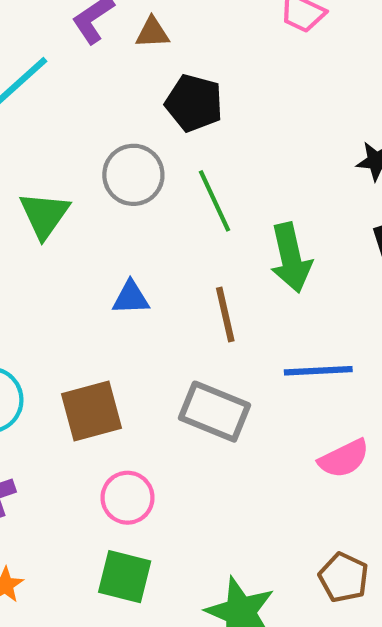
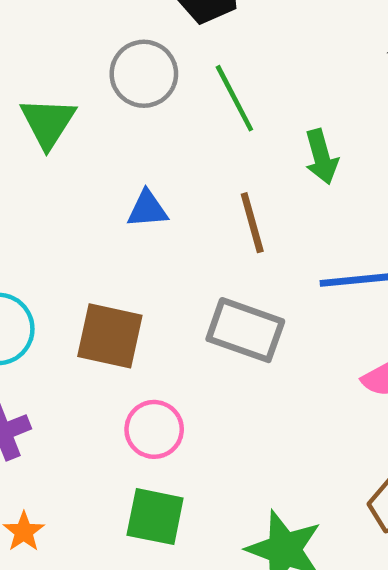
green arrow: (291, 258) -> (321, 157), size x0.7
brown square: (91, 411) -> (110, 336), turned 30

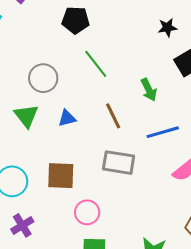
gray circle: (144, 74) -> (43, 78), moved
green triangle: (48, 122) -> (26, 116), moved
green arrow: (321, 157) -> (149, 90), moved

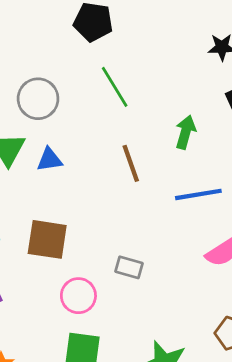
green arrow: (149, 90) -> (185, 132), turned -145
blue triangle: (67, 118) -> (49, 160), moved
gray rectangle: (119, 163) -> (129, 267), moved, size x0.6

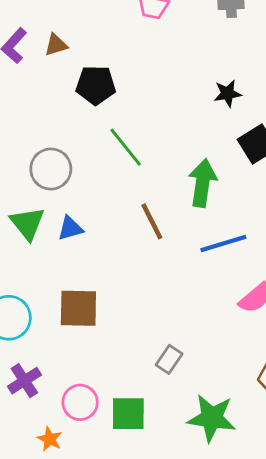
green arrow: (185, 132) -> (202, 183), size x1.4
gray rectangle: (129, 267) -> (169, 359), moved, turned -64
pink circle: (78, 296) -> (80, 402), moved

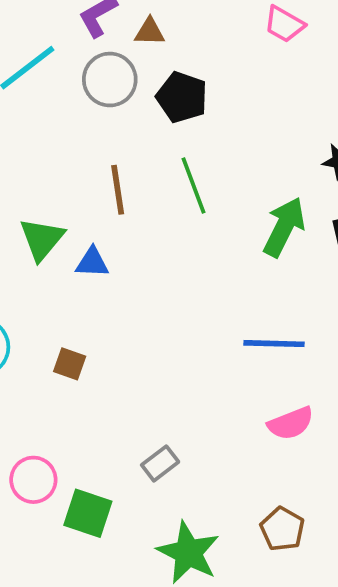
gray circle: (51, 169) -> (110, 80), moved
green arrow: (202, 183) -> (284, 227), moved
brown line: (152, 221) -> (118, 190), moved
brown square: (78, 308) -> (70, 364), size x0.6

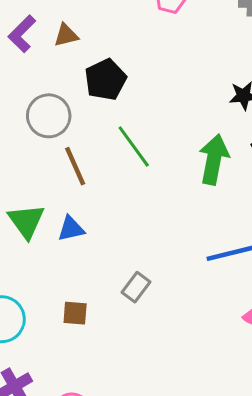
gray circle: (110, 80) -> (49, 116), moved
black pentagon: (182, 97) -> (106, 80), turned -30
gray rectangle: (160, 463) -> (136, 287), moved

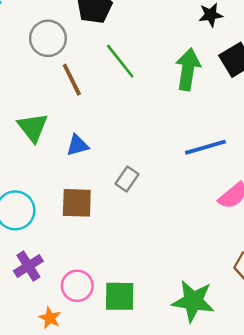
blue triangle: (71, 229) -> (77, 145), moved
brown square: (75, 313) -> (77, 203), size x1.5

